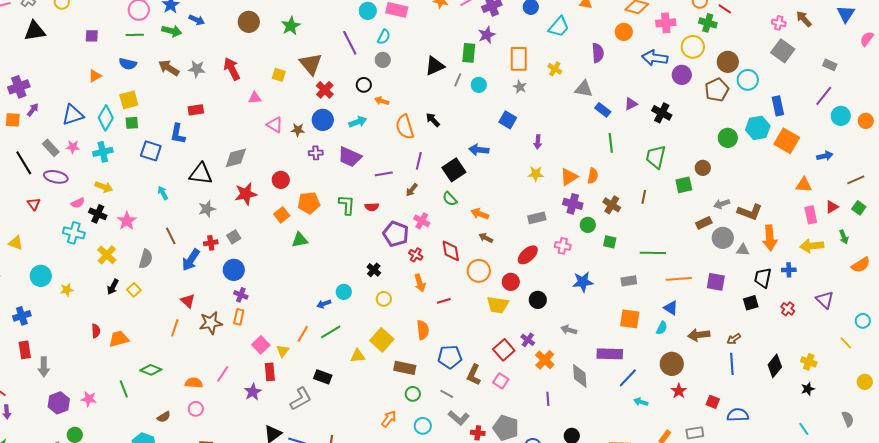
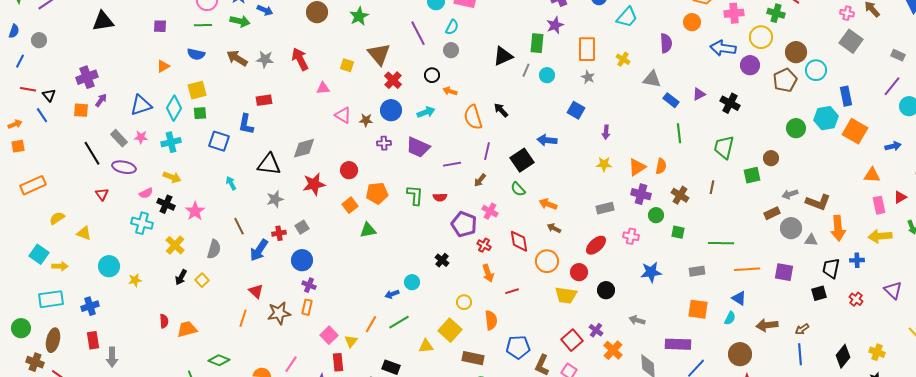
yellow circle: (384, 299) -> (464, 302), moved

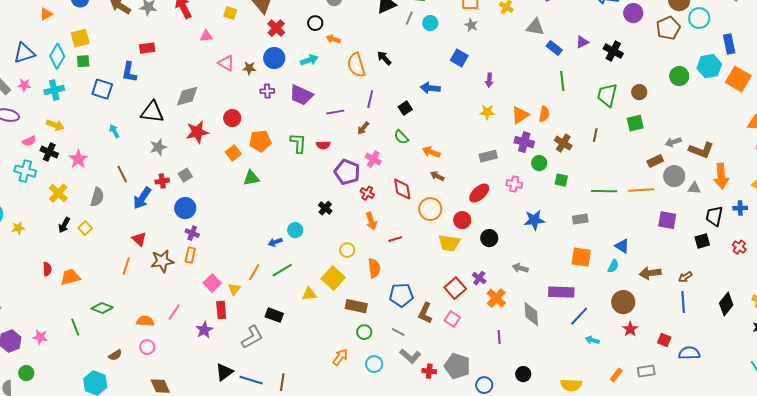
brown circle: (771, 158) -> (639, 92), moved
black square: (522, 160) -> (405, 108), size x0.6
orange line: (747, 269) -> (641, 190), moved

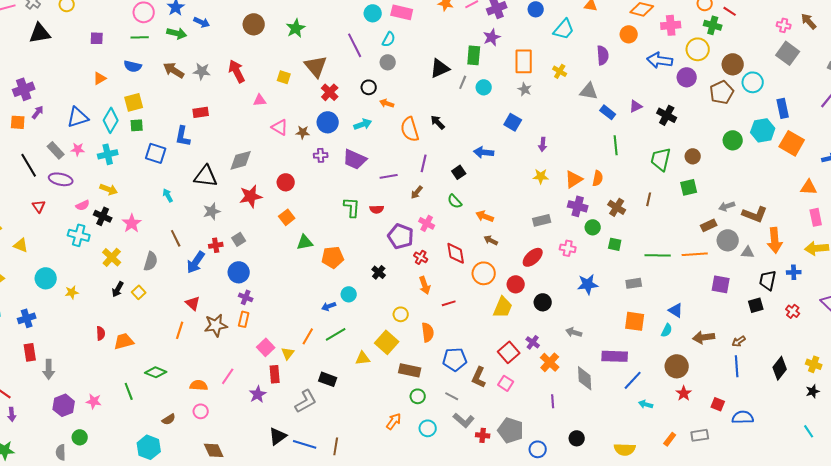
orange pentagon: (260, 141) -> (333, 257), moved
yellow trapezoid: (449, 243) -> (503, 307), turned -75

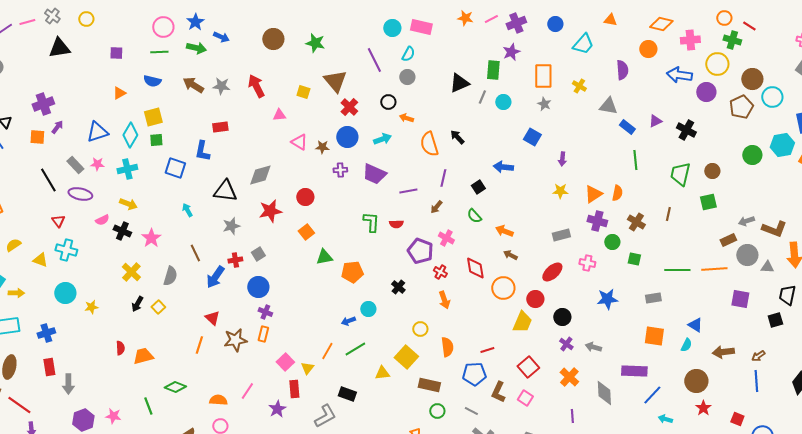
green star: (296, 28) -> (315, 43), turned -30
cyan cross: (79, 235) -> (66, 250), moved
red line: (449, 303) -> (487, 350), moved
purple cross: (533, 342) -> (566, 344), moved

